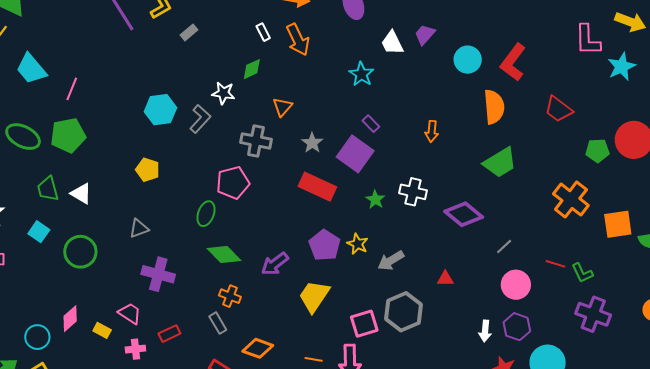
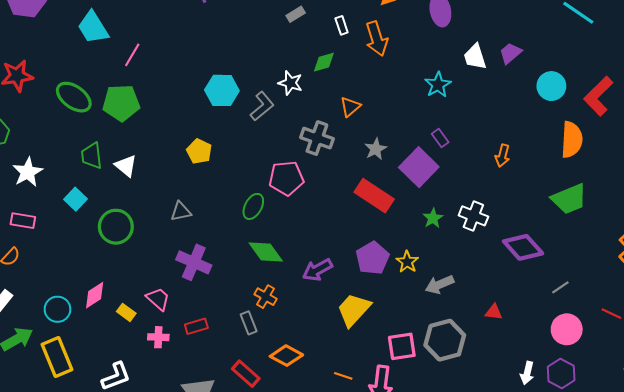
gray rectangle: (189, 32) -> (296, 14), moved

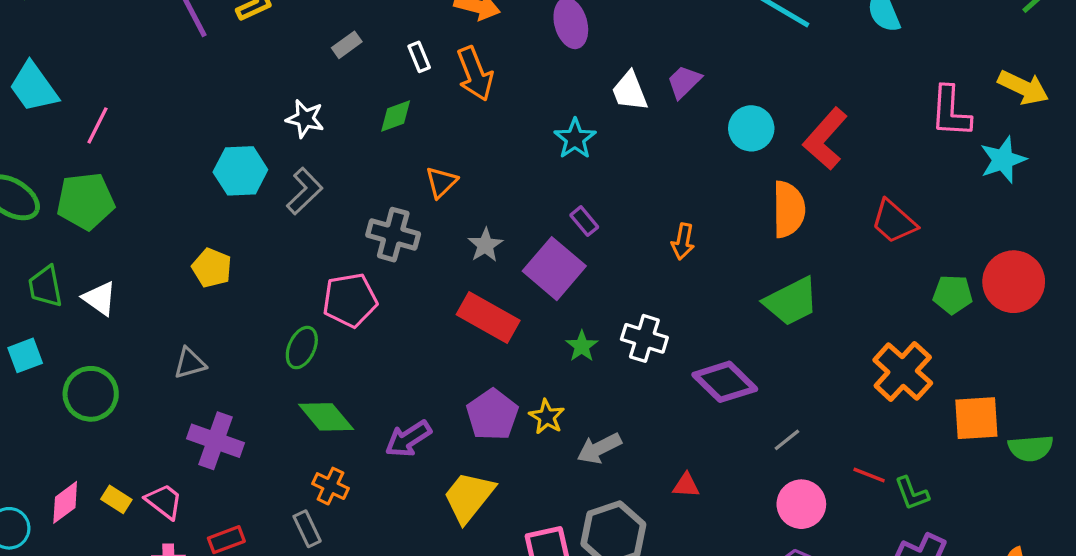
white star: (290, 83) -> (305, 119), moved
cyan square: (75, 199) -> (25, 355), turned 30
yellow rectangle: (126, 312) -> (116, 499), moved

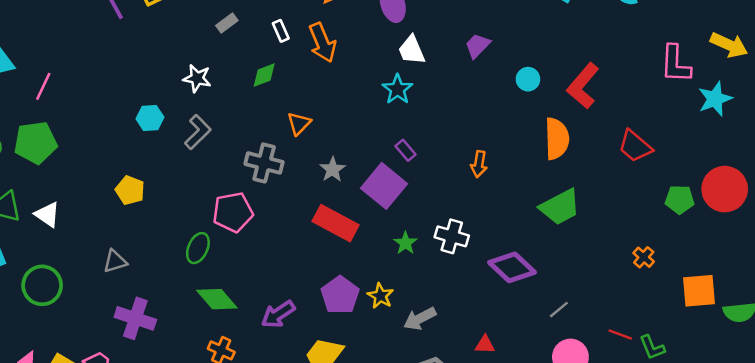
white trapezoid: (630, 91) -> (412, 50), moved
cyan circle: (751, 128) -> (528, 79), size x0.7
cyan hexagon: (240, 171) -> (150, 118), size x0.7
orange cross: (903, 371) -> (644, 257), size x0.5

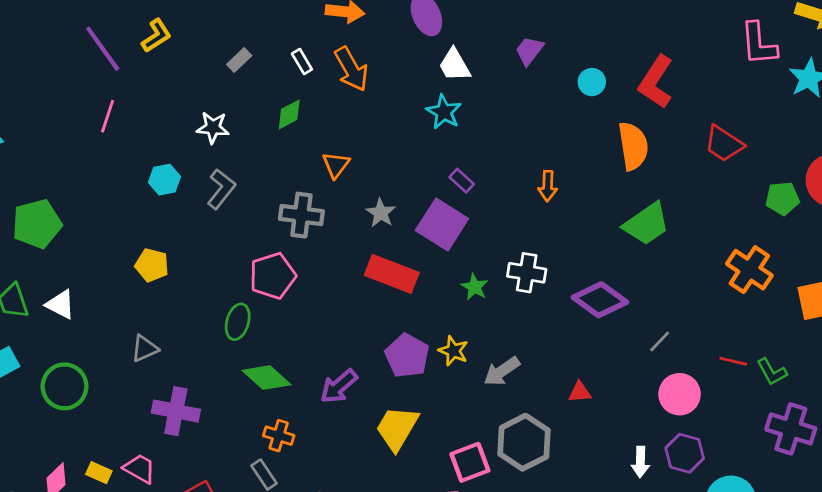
pink line: (43, 86) -> (108, 116), moved
orange cross: (644, 257) -> (749, 270), size x1.8

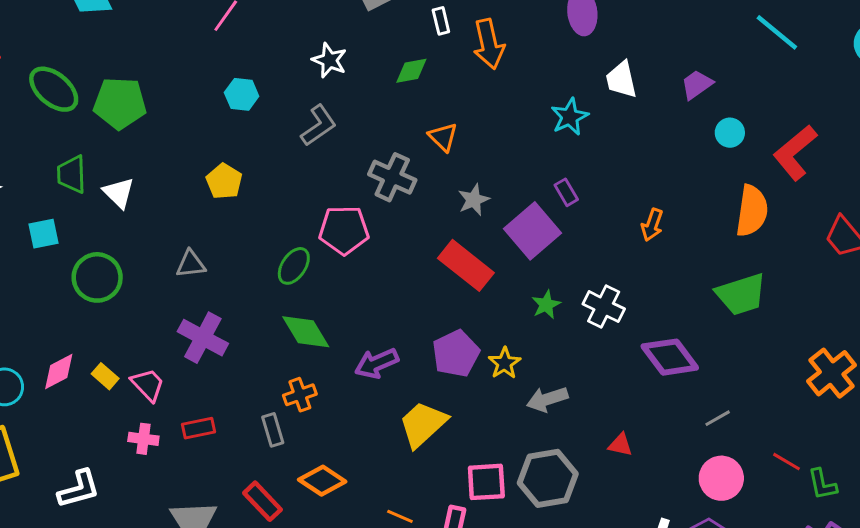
purple trapezoid: (529, 51) -> (697, 85), moved
white trapezoid: (455, 65) -> (621, 80), moved
orange triangle: (336, 165) -> (443, 137), turned -40
cyan hexagon: (164, 180) -> (242, 94), moved
orange cross: (279, 436) -> (300, 395), turned 36

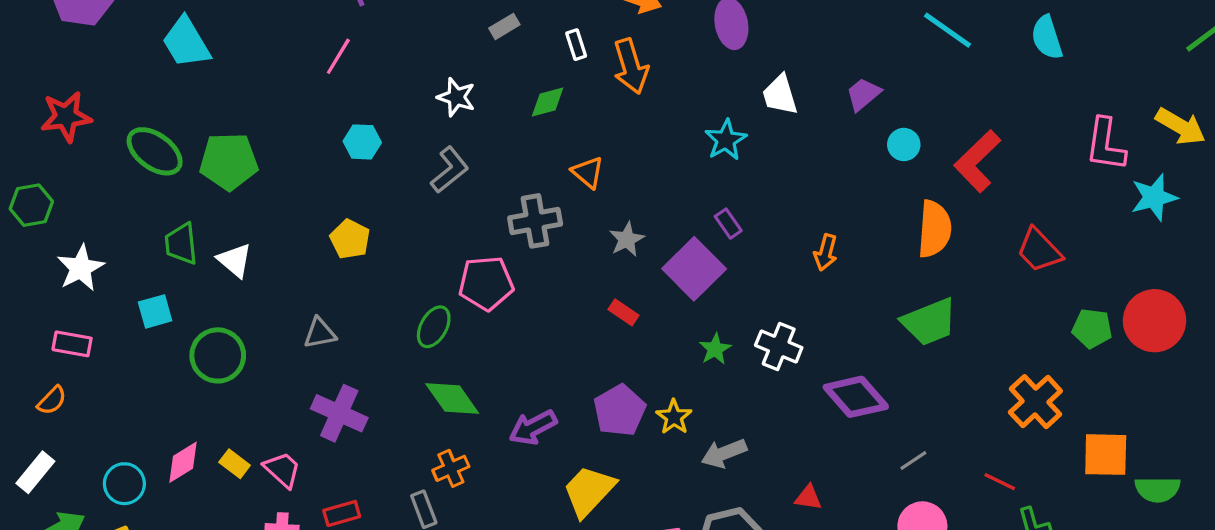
gray cross: (392, 177) -> (535, 221), turned -30
red rectangle: (466, 265) -> (623, 312), size x0.5
red line: (786, 462) -> (1000, 482), moved

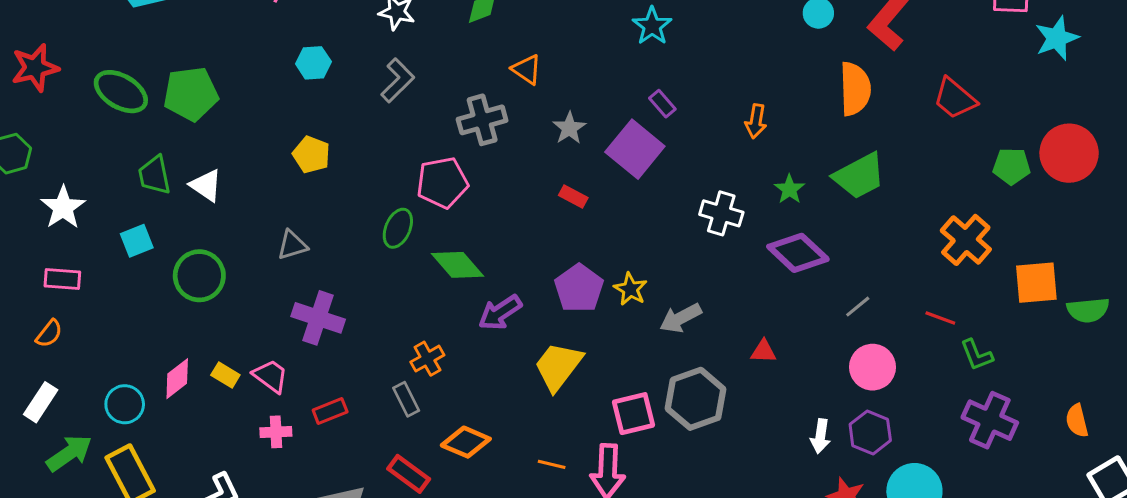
green star: (715, 349) -> (789, 189), moved
green diamond: (452, 398) -> (457, 265), moved

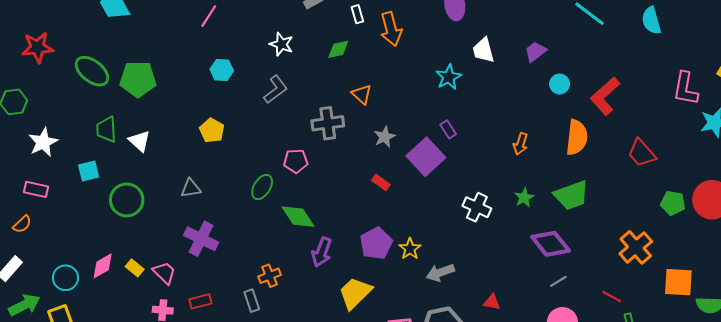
orange arrow: (756, 121) -> (521, 144), moved
pink pentagon: (442, 183) -> (296, 161), size x0.7
purple diamond: (798, 253) -> (551, 244), moved
purple arrow: (500, 313) -> (322, 252), turned -44

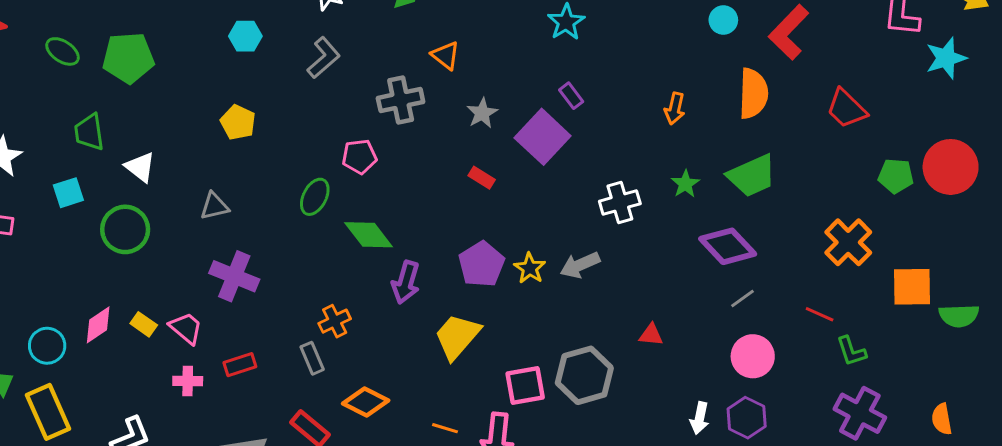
green ellipse: (92, 71) -> (63, 51), size x0.7
white triangle: (139, 141) -> (140, 167), moved
white cross: (477, 207) -> (620, 202), turned -36
gray arrow: (440, 273) -> (580, 265), moved

